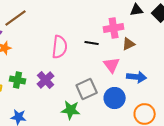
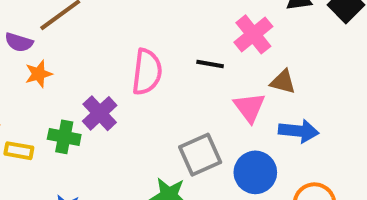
pink cross: (114, 28) -> (253, 34), turned -30
brown triangle: (129, 44) -> (283, 82), moved, turned 40
purple cross: (46, 80) -> (100, 113), moved

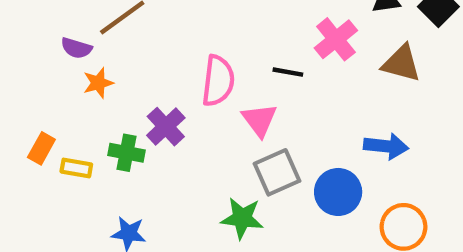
brown triangle: (283, 82) -> (401, 63), moved, size x1.4
pink triangle: (249, 107) -> (260, 120), moved

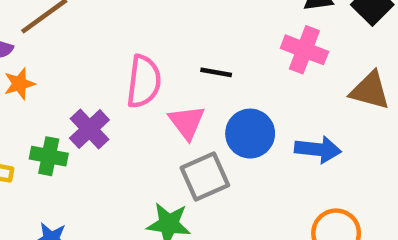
pink cross: (336, 39) -> (304, 50), moved, turned -30
brown triangle: (401, 63) -> (370, 91), moved
blue circle: (338, 192) -> (250, 134), moved

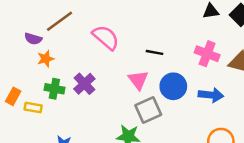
pink cross: (304, 50) -> (207, 54), moved
pink semicircle: (144, 81) -> (106, 37), moved, turned -56
green cross: (49, 156) -> (54, 89), moved

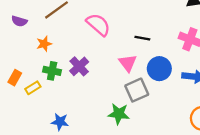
purple semicircle: (33, 39) -> (19, 21), moved
yellow rectangle: (33, 108) -> (33, 88), turned -42

